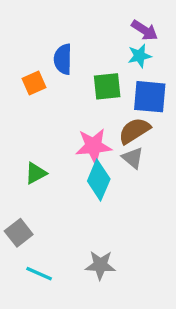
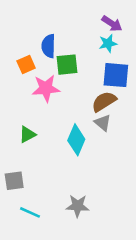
green square: (107, 86) -> (67, 65), moved
pink star: (94, 146) -> (46, 88), moved
gray square: (19, 233) -> (14, 181), turned 30

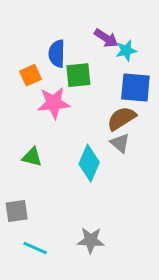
purple arrow: (112, 24) -> (106, 38), moved
green triangle: (27, 135) -> (32, 157), turned 42

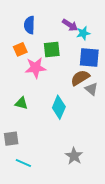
blue semicircle: (57, 54) -> (29, 25), moved
gray triangle: (120, 143) -> (91, 89), moved
gray star: (91, 240) -> (74, 156), moved, turned 30

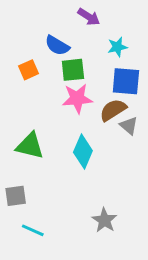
blue semicircle: (29, 25) -> (57, 45), moved, turned -60
purple arrow: (70, 25) -> (89, 17), moved
pink star: (36, 68) -> (77, 98), moved
green triangle: (21, 103) -> (30, 146), size x1.5

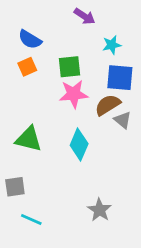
blue semicircle: (57, 45) -> (30, 39), moved

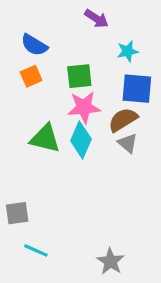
gray triangle: (123, 120) -> (128, 143), moved
green triangle: (29, 139) -> (45, 138), moved
cyan diamond: (79, 144) -> (81, 140), moved
gray star: (99, 210) -> (110, 261), moved

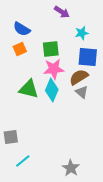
cyan line: (36, 250) -> (23, 161), turned -63

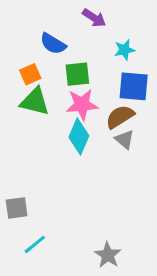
blue semicircle: (22, 29) -> (53, 44), moved
green triangle: (29, 89) -> (35, 102), moved

